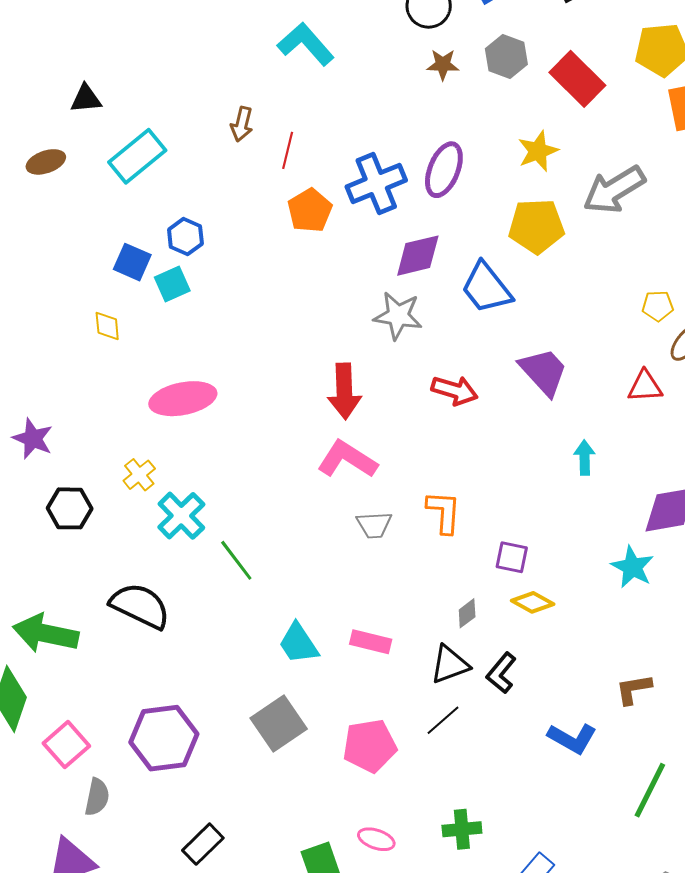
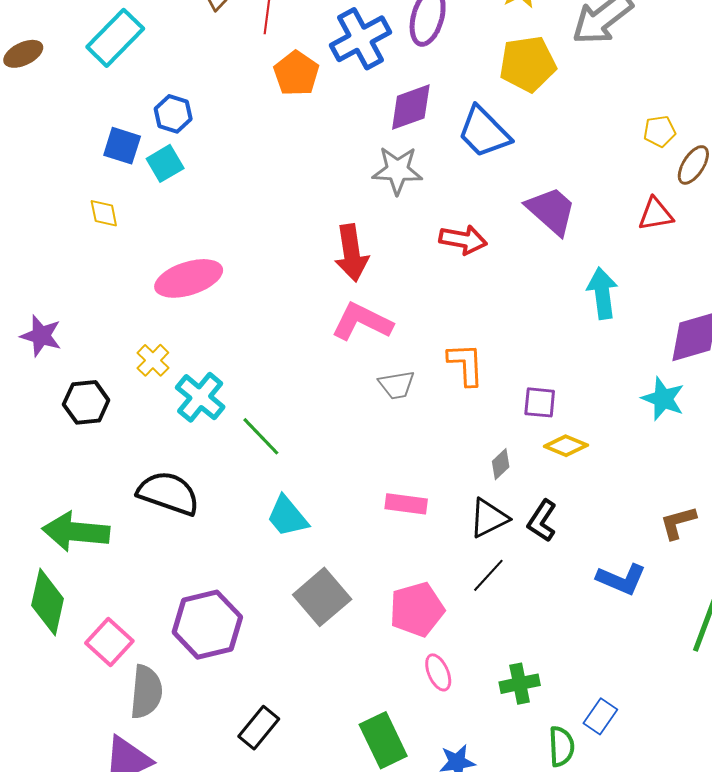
cyan arrow: (585, 458) -> (602, 293), size x1.4
cyan trapezoid: (298, 643) -> (287, 516), moved
gray semicircle: (97, 797) -> (146, 692), size x1.4
pink ellipse: (376, 839) -> (438, 672), moved, turned 54

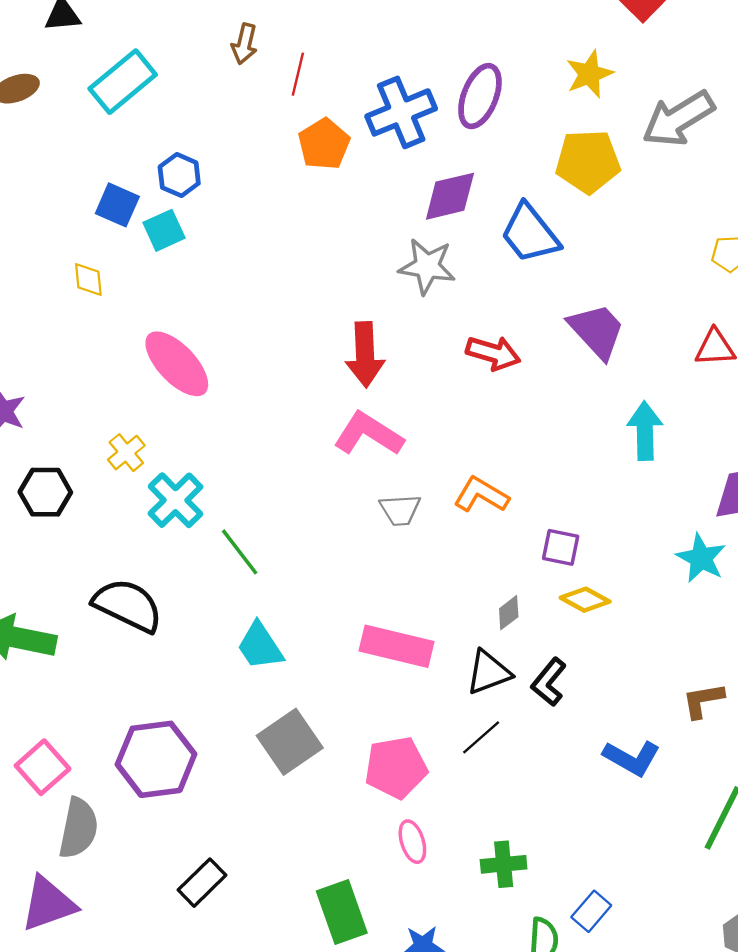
pink ellipse: (189, 278) -> (177, 364), turned 58
orange L-shape: (466, 364) -> (481, 495), turned -63
pink rectangle: (406, 504) -> (396, 646), size x1.5

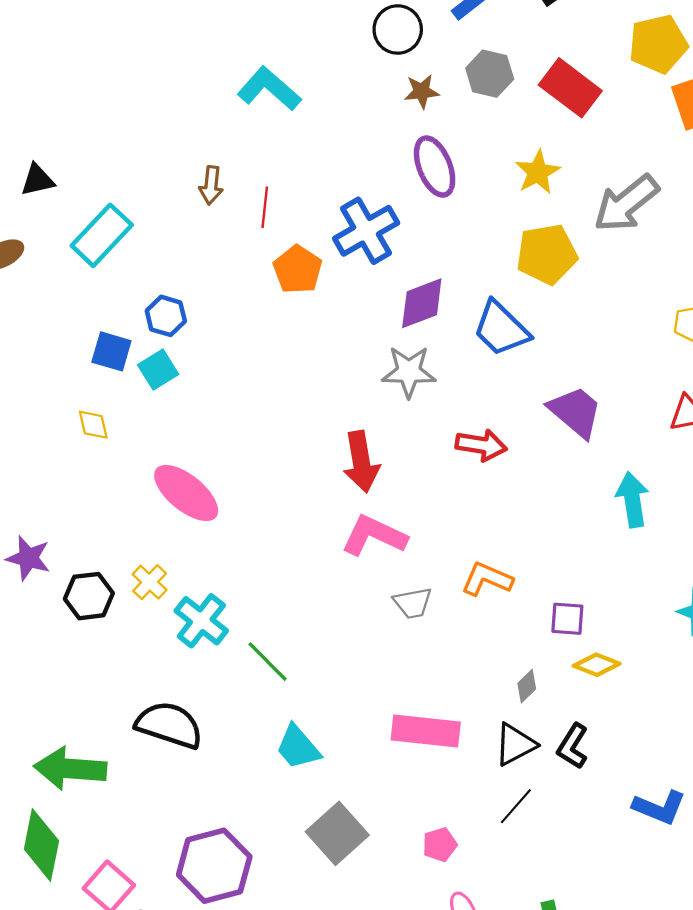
purple ellipse: (480, 96) -> (435, 167), moved, turned -36
black hexagon: (45, 492) -> (89, 596), moved
pink pentagon: (396, 767) -> (440, 845), size x0.6

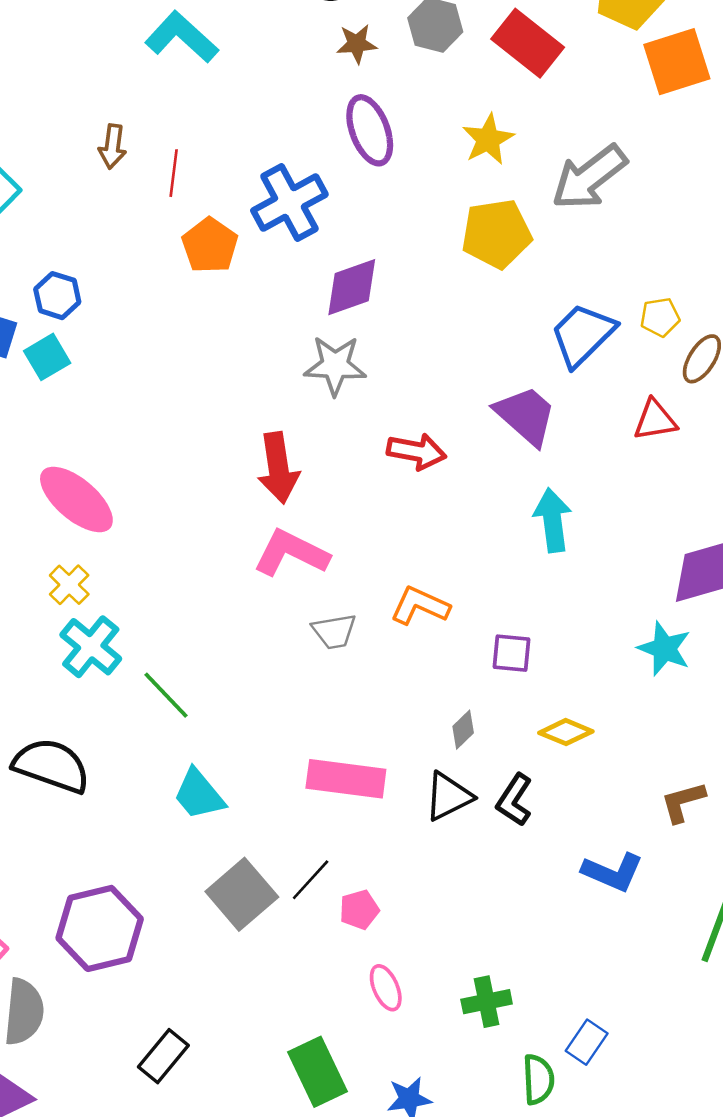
blue trapezoid: (501, 329) -> (583, 335), moved, turned 90
cyan arrow: (632, 500) -> (553, 520), moved
yellow cross: (150, 582) -> (69, 585), moved
yellow diamond: (597, 665) -> (566, 732), moved
black line: (516, 806) -> (311, 880), moved

